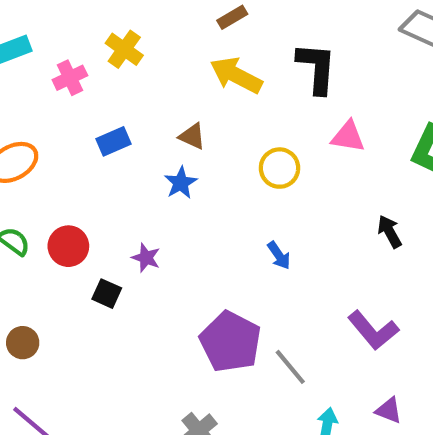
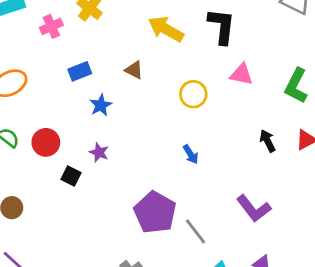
blue star: (181, 183) -> (101, 105), moved

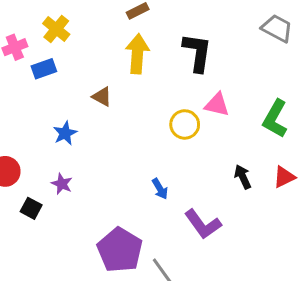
yellow arrow: (166, 29) -> (137, 54), turned 63
blue rectangle: (80, 71) -> (44, 69), moved
yellow circle: (193, 94) -> (185, 124), moved
purple L-shape: (254, 208) -> (203, 224), moved

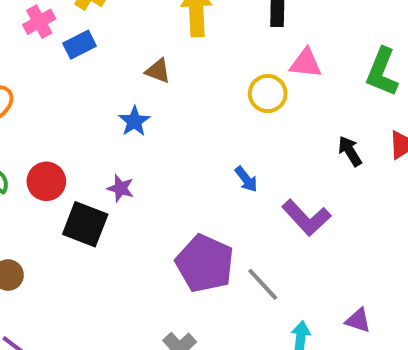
blue star: (65, 133) -> (134, 121), moved
black square: (31, 208) -> (85, 224), size x1.6

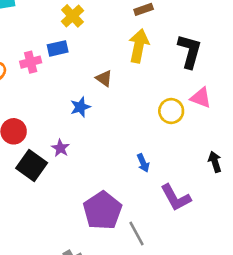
pink cross: (39, 22) -> (31, 62), moved

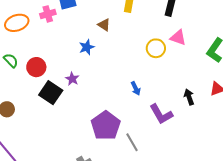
black arrow: (215, 162) -> (189, 97), moved

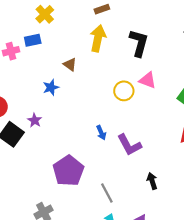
black arrow: (189, 97) -> (152, 181), moved
purple L-shape: (161, 114) -> (129, 145), moved
gray line: (132, 142) -> (107, 193), moved

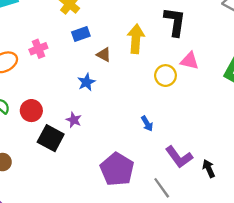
yellow arrow: (98, 38) -> (136, 39), moved
blue rectangle: (33, 40) -> (81, 34), moved
purple L-shape: (129, 145) -> (179, 157), moved

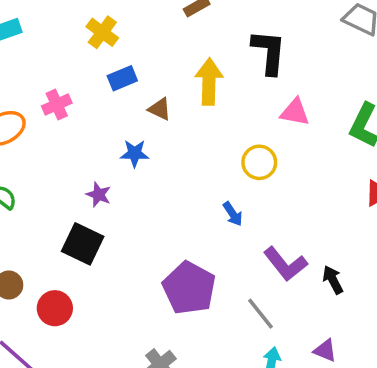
yellow circle: (165, 76) -> (259, 162), moved
blue star: (86, 82) -> (135, 153), turned 30
red circle: (31, 111) -> (55, 308), moved
purple star: (74, 120) -> (99, 195), moved

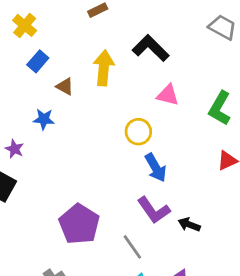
black L-shape: (269, 52) -> (151, 48), turned -54
blue rectangle: (122, 78) -> (38, 61), turned -30
blue arrow: (233, 214) -> (156, 168), moved, size x1.5
black arrow: (333, 280) -> (189, 224), turned -45

